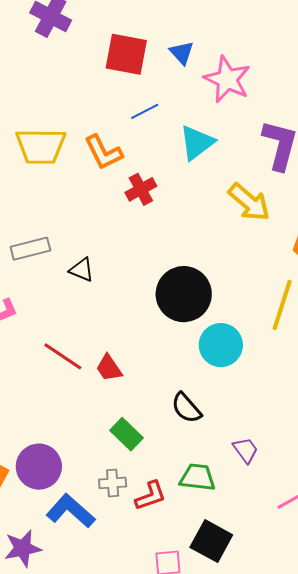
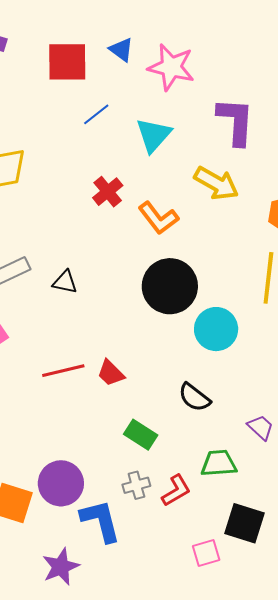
orange L-shape: (103, 152) -> (158, 218), moved
red line: (63, 356) -> (63, 371), turned -36
blue L-shape: (71, 511) -> (101, 521), turned 45

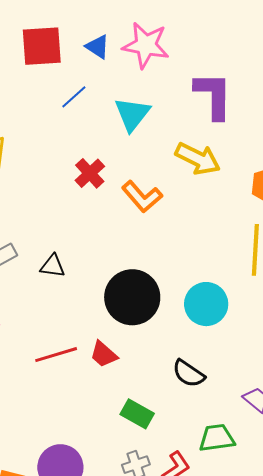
blue triangle: (121, 50) -> (97, 47), moved
black circle: (170, 286) -> (132, 297), moved

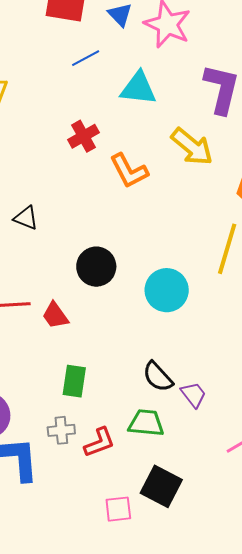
cyan triangle: (132, 114) -> (138, 88), turned 45
black circle: (132, 297) -> (96, 267), size x0.7
black semicircle: (189, 374) -> (158, 377), moved
green rectangle: (137, 414) -> (74, 381), turned 56

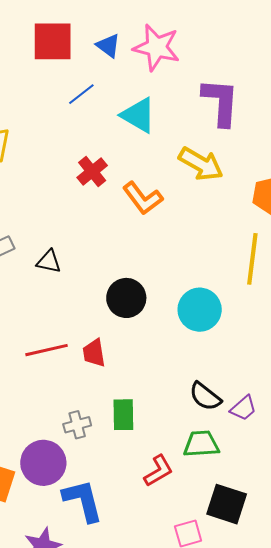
cyan triangle: (138, 88) -> (138, 115), turned 33
red trapezoid: (55, 316) -> (94, 353), turned 36
purple trapezoid: (194, 395) -> (243, 408), turned 96
gray cross: (61, 430) -> (77, 425), moved

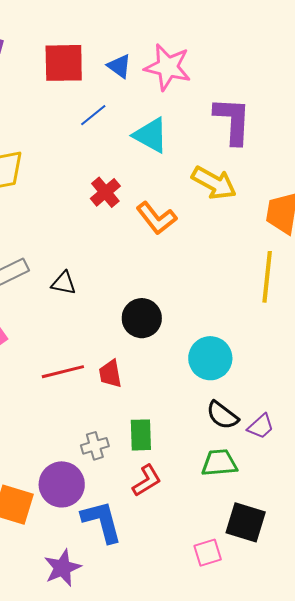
cyan circle: (200, 310) -> (210, 358), moved
red L-shape: (158, 471) -> (147, 481), moved

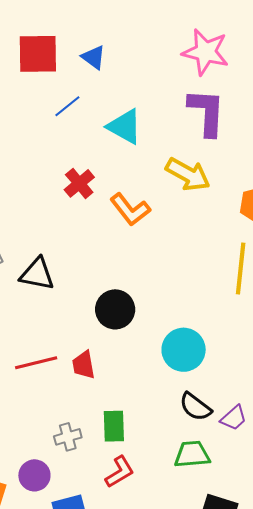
pink star: (168, 67) -> (206, 52), moved
black triangle: (64, 283) -> (37, 274), size x1.4
purple circle: (62, 484) -> (34, 475), size x0.7

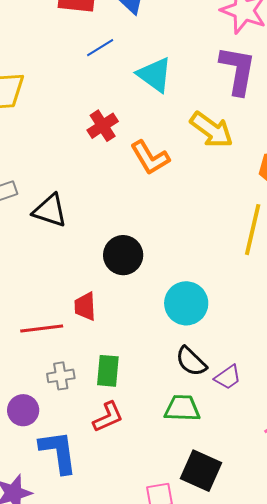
red line: (36, 363) -> (42, 329), moved

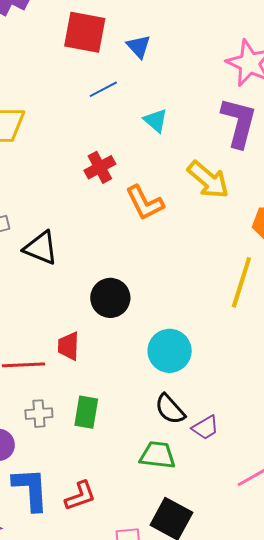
cyan triangle: (155, 75) -> (156, 120), size x0.7
red L-shape: (108, 417) -> (80, 496), moved

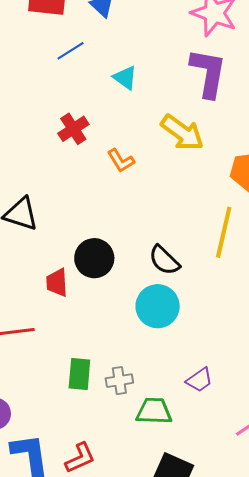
orange L-shape: (145, 203) -> (121, 161), size x0.7
red trapezoid: (69, 346) -> (57, 283), moved
black semicircle: (170, 409) -> (164, 260), moved
gray cross: (39, 414) -> (119, 381), moved

